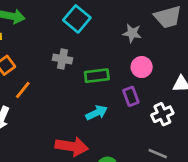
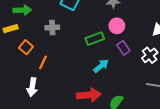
gray cross: (63, 59) -> (52, 27), moved
pink circle: (142, 67) -> (117, 26), moved

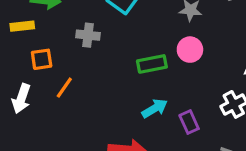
orange square: (26, 47) -> (42, 59), turned 32
purple rectangle: (123, 48) -> (189, 122), moved
white arrow: (32, 87) -> (21, 99), moved

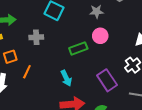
cyan arrow: (155, 108) -> (66, 78), moved, turned 105
purple rectangle: (189, 122) -> (107, 80), size x1.5

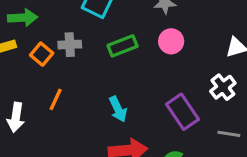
green rectangle: (78, 48) -> (123, 46), moved
orange square: (10, 57) -> (42, 54), moved, turned -32

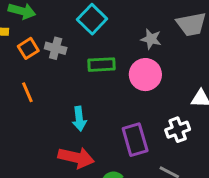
pink circle: (171, 41) -> (145, 75), size x1.4
orange line: (56, 99) -> (27, 92), turned -66

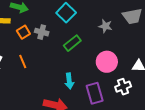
green rectangle: (101, 65) -> (72, 43), turned -36
pink circle: (145, 75) -> (107, 62), moved
cyan arrow: (79, 119) -> (69, 81), moved

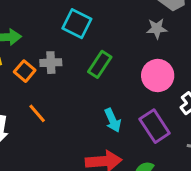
gray star: (105, 26) -> (157, 29), moved

